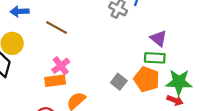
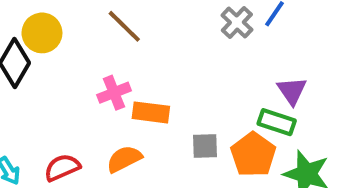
orange rectangle: (55, 81) -> (151, 112), moved
gray square: (119, 82) -> (205, 146), turned 35

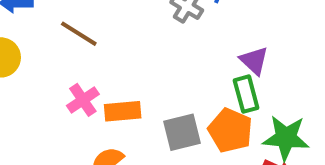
green rectangle: (277, 122) -> (246, 94), turned 69
gray square: (205, 146) -> (182, 132), size x1.4

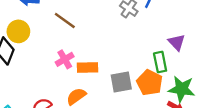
purple triangle: (254, 61) -> (177, 42), moved

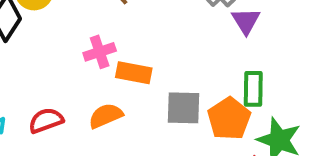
purple triangle: (177, 42) -> (246, 21), moved

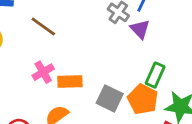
green rectangle: (253, 89) -> (155, 75), turned 35
gray square: (184, 108) -> (110, 98), turned 36

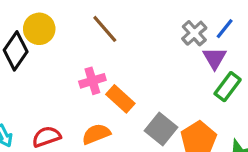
green rectangle: (155, 75) -> (228, 87), moved
orange rectangle: (70, 81) -> (120, 99), turned 30

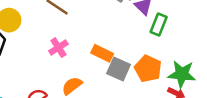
orange rectangle: (120, 99) -> (102, 53), moved

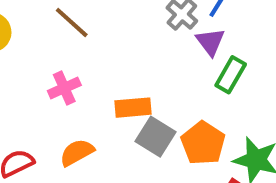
orange rectangle: (102, 53) -> (133, 108), turned -40

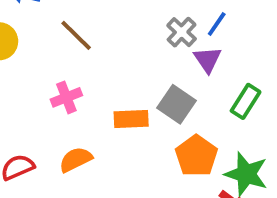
green rectangle: (231, 75) -> (246, 101), moved
gray square: (156, 137) -> (177, 104), moved

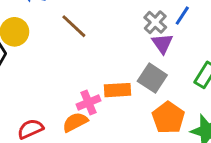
purple triangle: (208, 59) -> (162, 43), moved
pink cross: (66, 97) -> (88, 103), moved

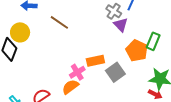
gray square: (152, 78) -> (115, 72), moved, turned 30
orange pentagon: (168, 118) -> (137, 51), moved

